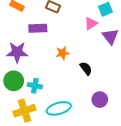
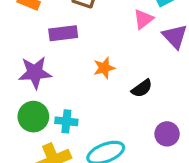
black semicircle: (86, 68) -> (142, 88), turned 96

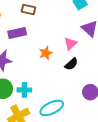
pink triangle: (143, 19) -> (70, 44), moved

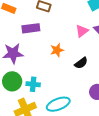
pink triangle: (70, 44) -> (82, 31), moved

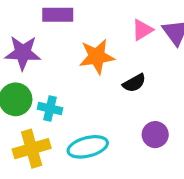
orange star: (57, 50) -> (97, 57), size x1.5

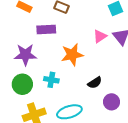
black semicircle: (134, 83) -> (95, 83), moved
cyan cross: (50, 109) -> (51, 80), moved

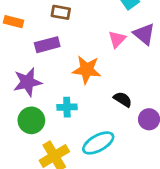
orange star: (72, 55) -> (87, 70), turned 30
black semicircle: (95, 83) -> (123, 99), turned -104

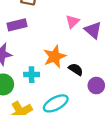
purple triangle: (144, 34) -> (93, 30), moved
orange star: (87, 70) -> (55, 57), moved, turned -30

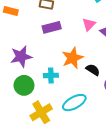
purple rectangle: (17, 25) -> (52, 27), moved

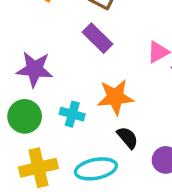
purple rectangle: (52, 27) -> (98, 38), turned 42
black semicircle: (93, 70) -> (128, 138), moved

